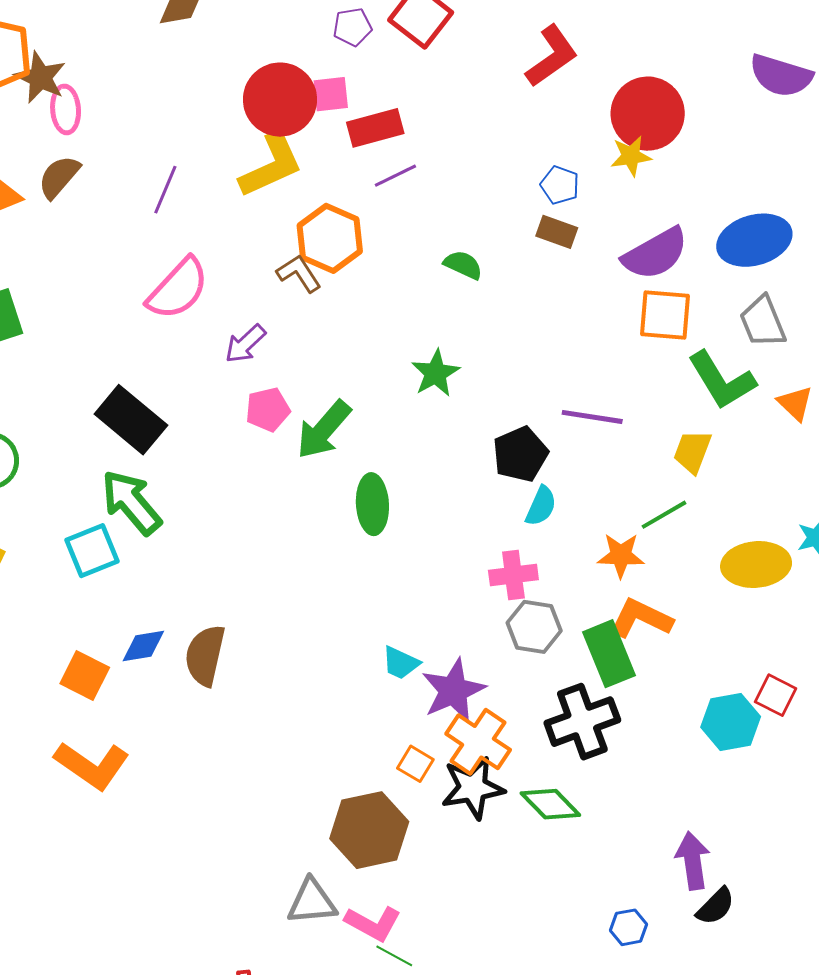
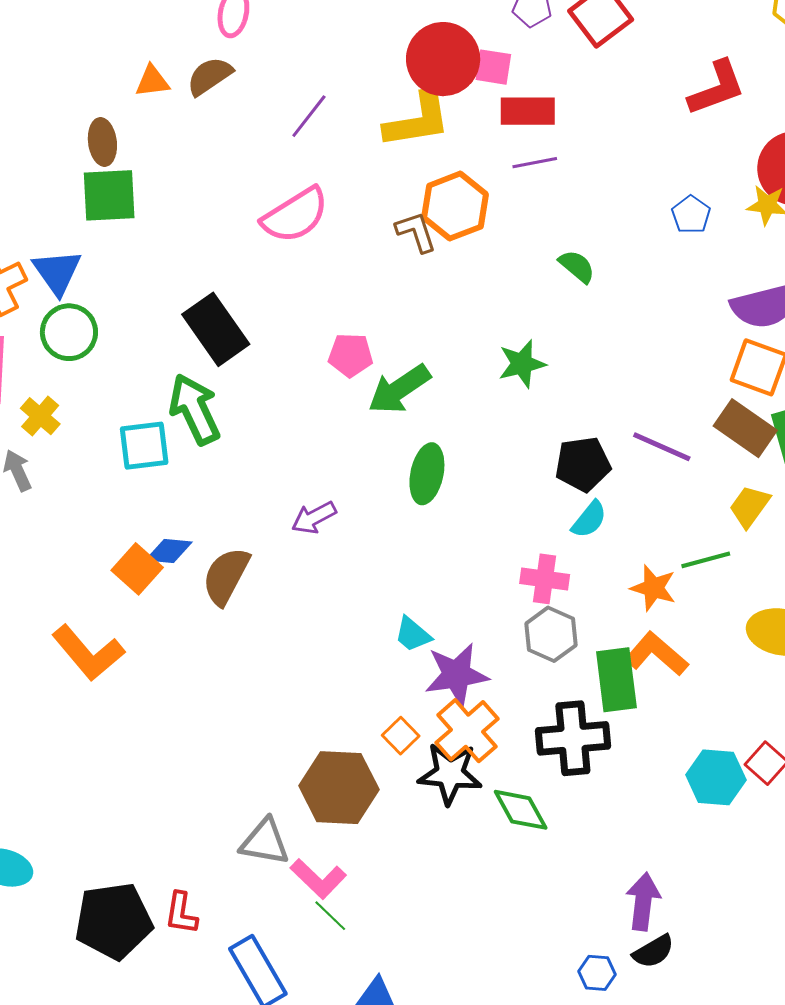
brown rectangle: (557, 232) -> (745, 428), moved, size x1.5
purple arrow: (245, 344) -> (314, 518), moved
orange square: (85, 676) -> (137, 569), moved
blue hexagon: (629, 927) -> (597, 973), moved

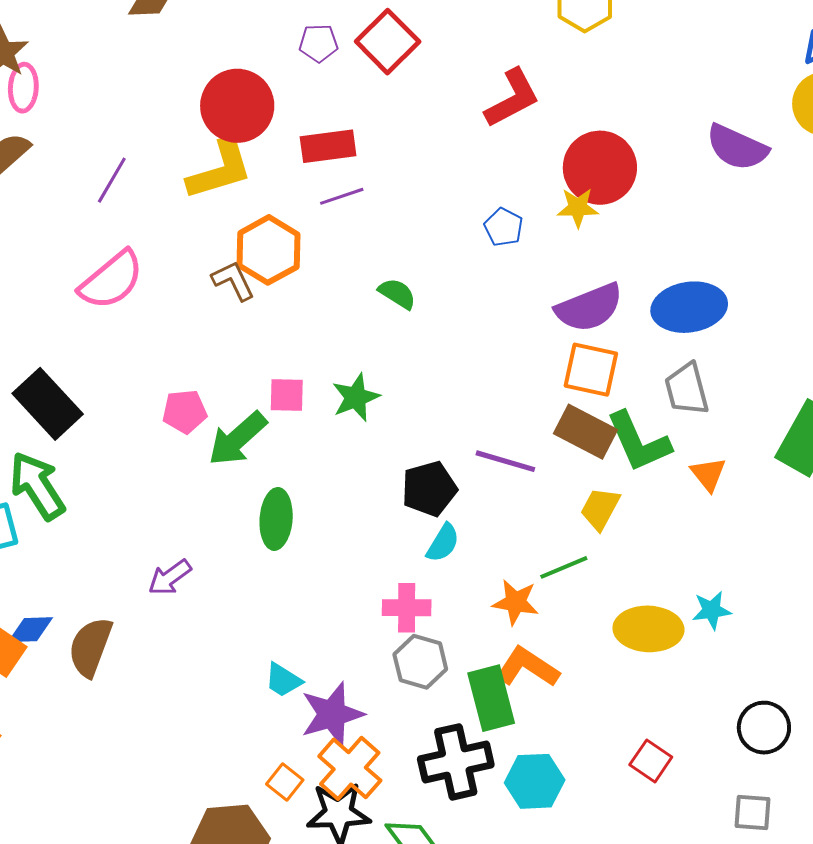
pink square: (493, 67) -> (287, 395), moved
cyan hexagon: (716, 777) -> (535, 781), moved

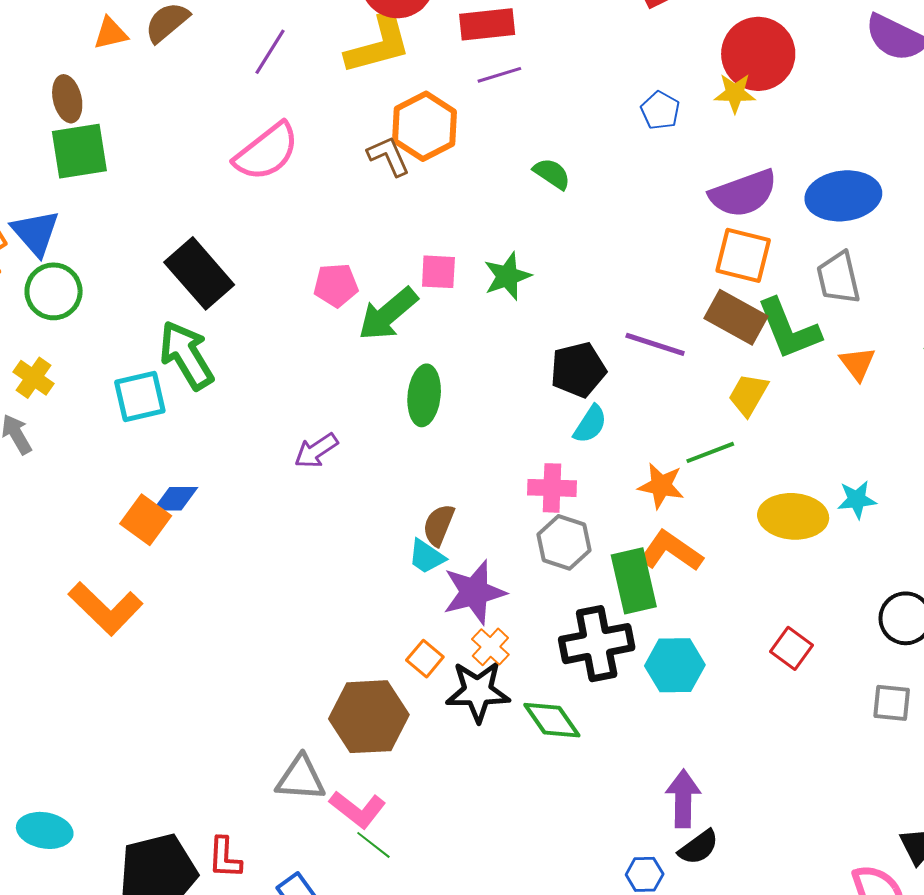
brown semicircle: (90, 647) -> (439, 525), moved, size x0.7
orange cross: (350, 768) -> (490, 647), size x0.6

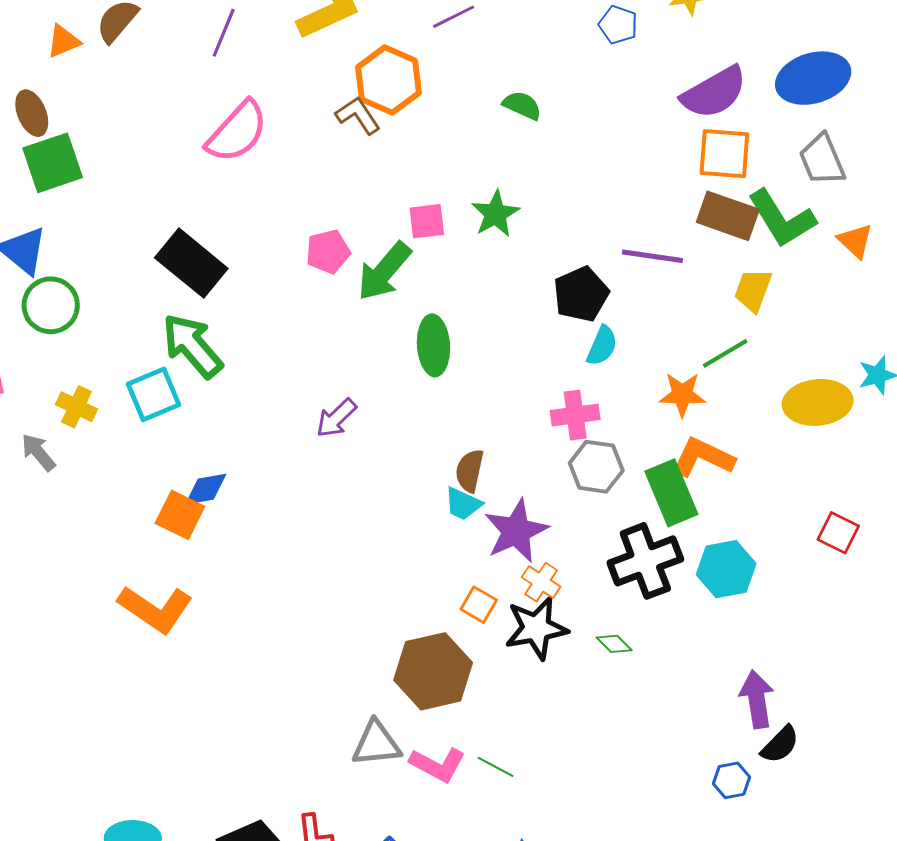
yellow cross: (33, 378) -> (77, 407), moved
green diamond: (552, 720) -> (614, 644), size x0.6
green line: (373, 845) -> (496, 767), moved

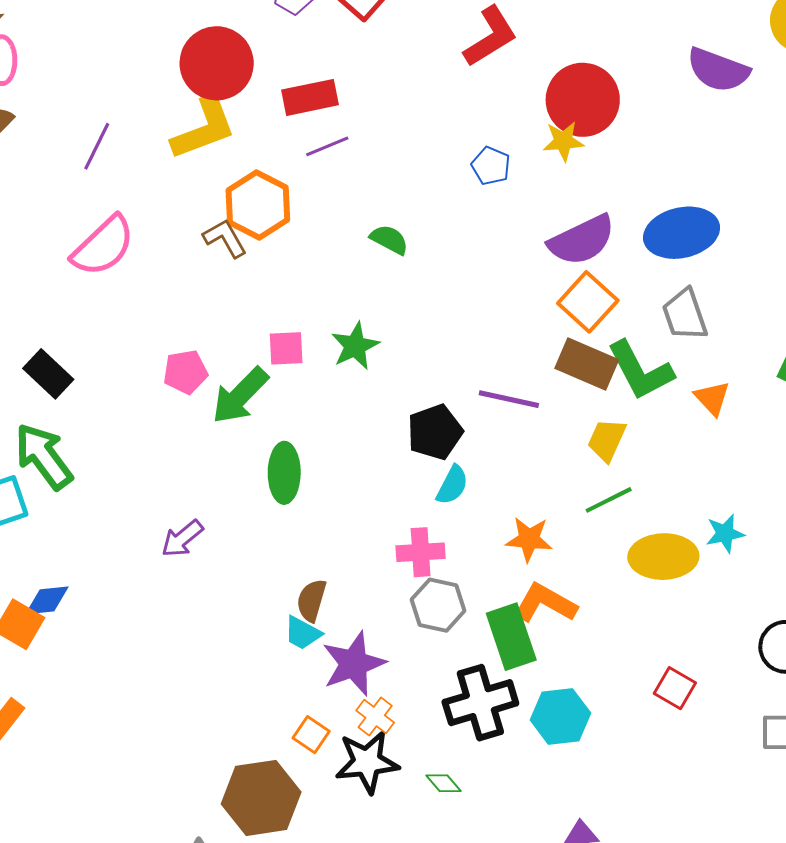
orange square: (724, 154) -> (588, 302), turned 34
black rectangle: (191, 263) -> (48, 374), size x0.7
green line: (725, 353) -> (609, 500), moved

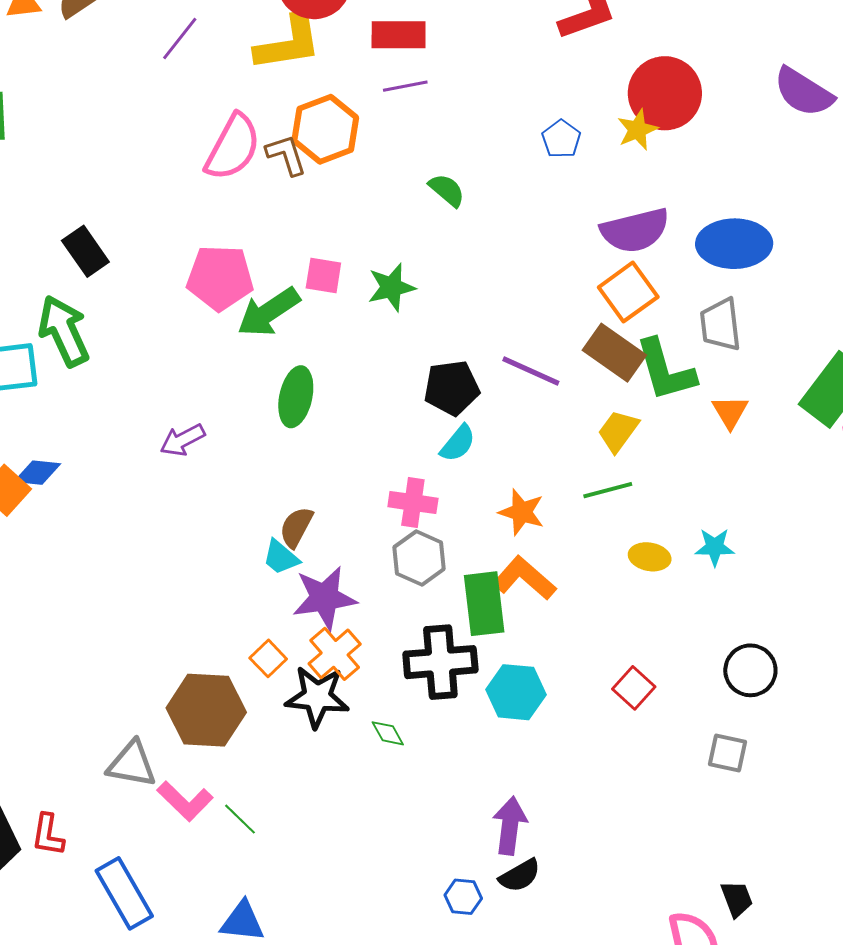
yellow star: (563, 141) -> (637, 130), turned -30
pink semicircle: (103, 246) -> (233, 147), moved, turned -30
pink pentagon: (185, 372) -> (220, 278), size x1.5
yellow ellipse: (663, 557) -> (650, 557), size x0.6
orange cross: (375, 716) -> (335, 654), size x1.4

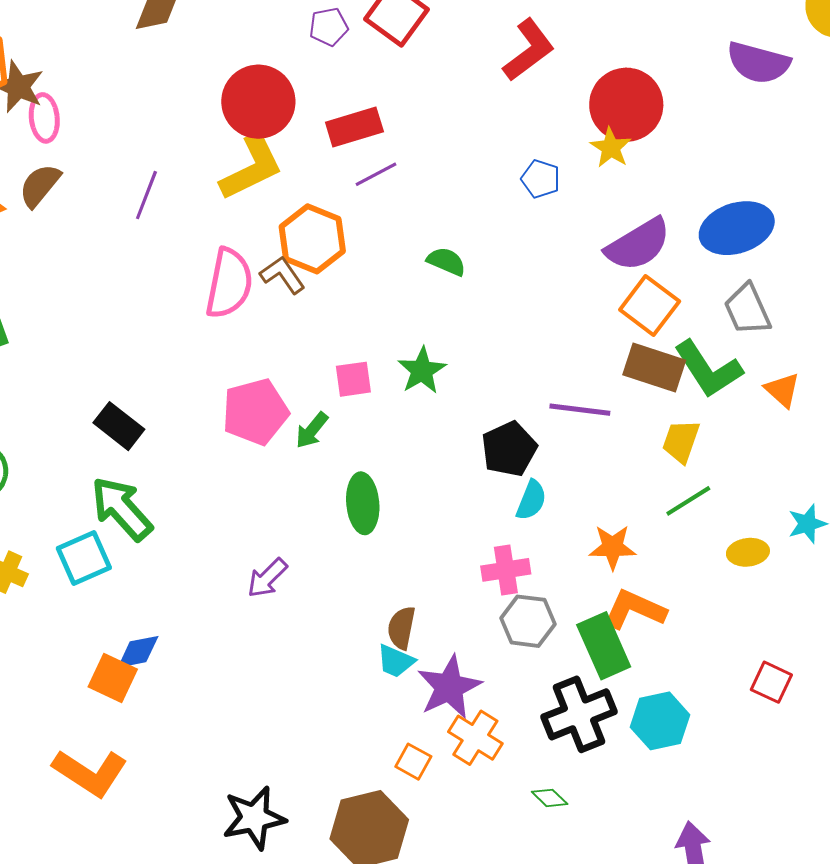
green arrow: (269, 312) -> (312, 430), size x0.6
black star: (317, 697) -> (254, 818), moved

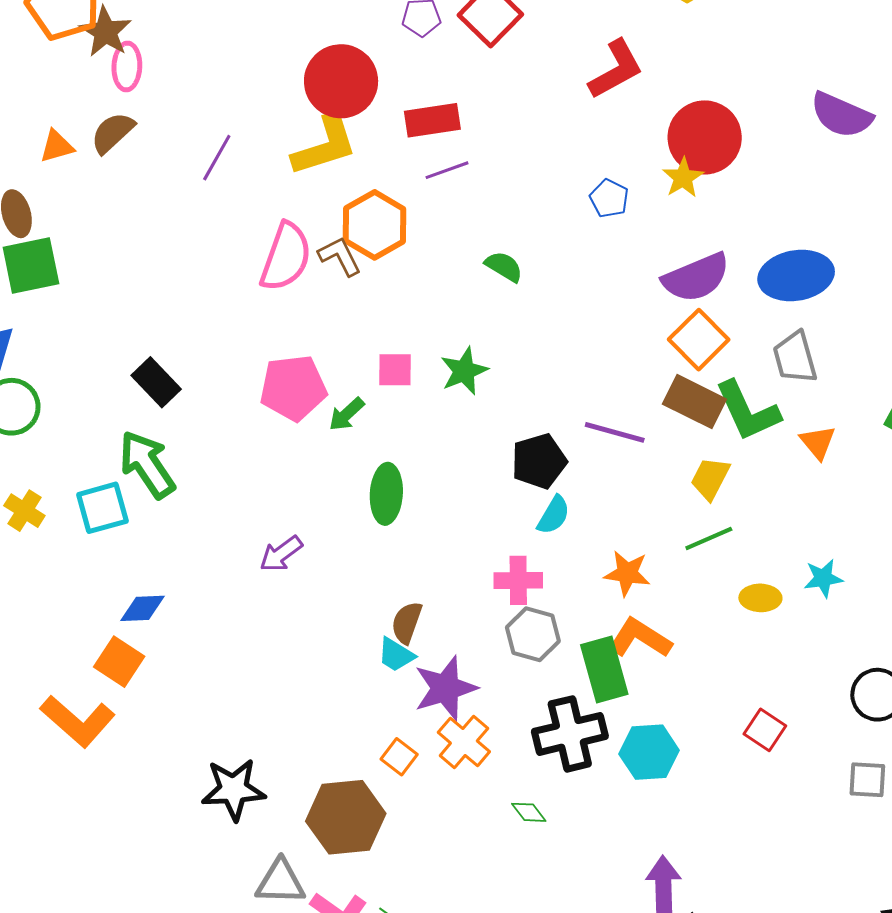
orange square: (113, 678) -> (119, 662), moved

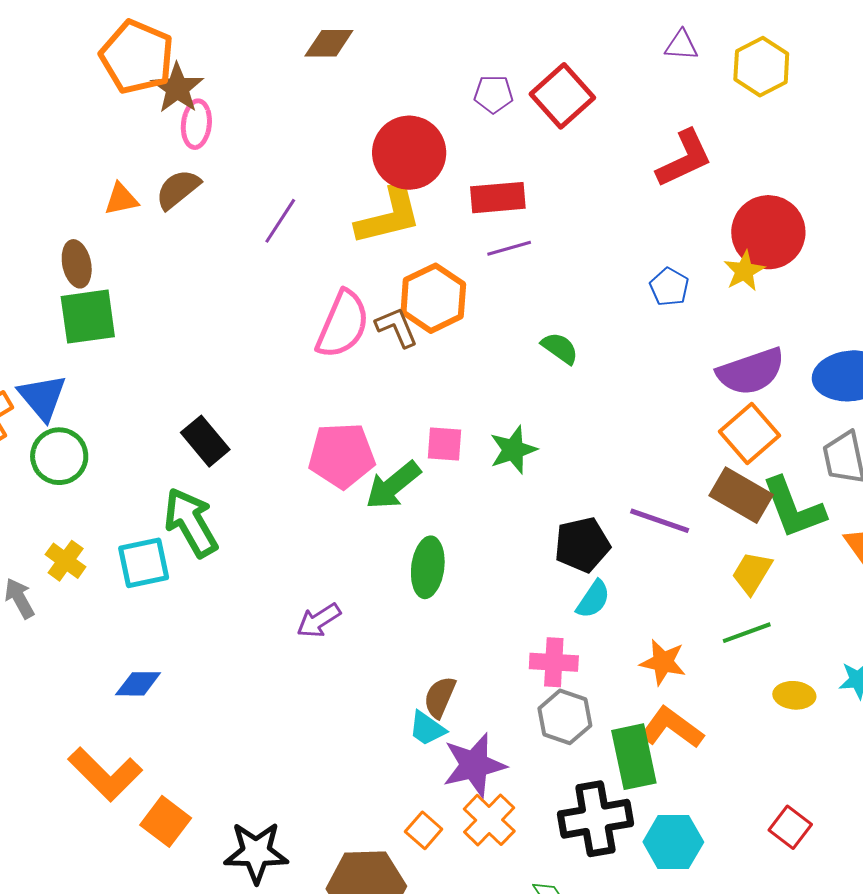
green arrow: (347, 414) -> (393, 485), size x1.5
blue diamond: (143, 608) -> (138, 684), moved
orange square: (119, 662) -> (166, 821), moved

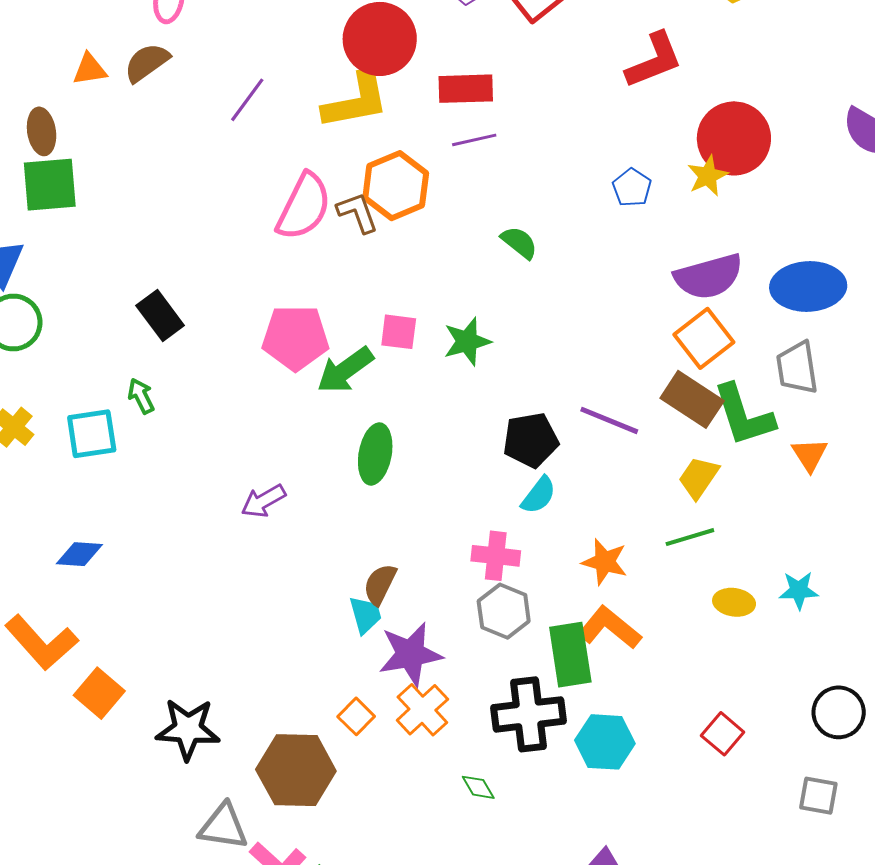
green arrow: (191, 522) -> (141, 396), size x0.5
cyan trapezoid: (427, 728) -> (365, 615), turned -144

